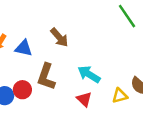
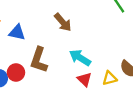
brown arrow: (59, 37) -> (63, 22), moved
red triangle: (84, 99) -> (84, 79), moved

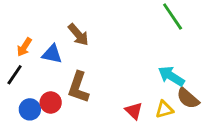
brown arrow: (63, 22) -> (78, 35), moved
cyan arrow: (80, 58) -> (171, 76), moved

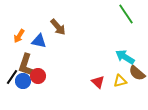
black line: (15, 75) -> (12, 77), moved
brown L-shape: (78, 87) -> (26, 65), moved

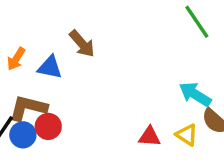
brown L-shape: (26, 65) -> (28, 108), turned 85
yellow triangle: (120, 81) -> (187, 135), turned 48
red triangle: (98, 82) -> (150, 137), turned -40

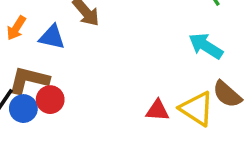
cyan arrow: (195, 94) -> (206, 46), moved
yellow triangle: (187, 135) -> (197, 109), size x1.5

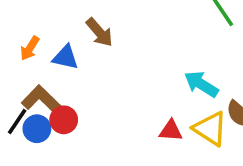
cyan arrow: (206, 46) -> (201, 84), moved
brown L-shape: (29, 80) -> (42, 100), turned 30

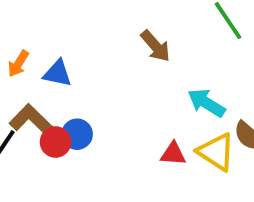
brown arrow: (99, 32) -> (155, 46), moved
blue circle: (37, 129) -> (77, 134), moved

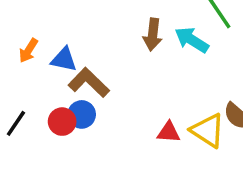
brown arrow: (155, 46) -> (153, 35), turned 48
cyan arrow: (206, 103) -> (192, 40), moved
brown L-shape: (32, 120) -> (89, 82), moved

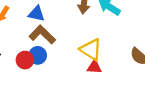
blue triangle: (64, 59) -> (37, 14), moved
yellow triangle: (208, 130) -> (91, 50), moved

